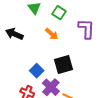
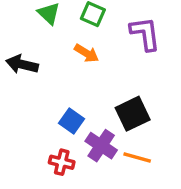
black square: (63, 64) -> (133, 114), moved

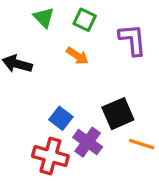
orange line: (137, 157) -> (142, 144), moved
red cross: (62, 162) -> (50, 156), size x1.5

